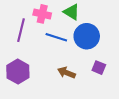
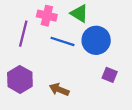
brown arrow: (66, 73) -> (59, 90), moved

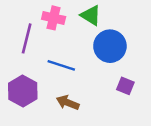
blue line: (63, 41) -> (61, 65), moved

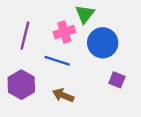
green triangle: (91, 15) -> (85, 14), turned 36
pink cross: (54, 18) -> (64, 32), moved, turned -30

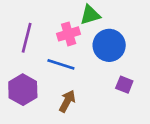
green triangle: (85, 14) -> (90, 15), turned 36
brown arrow: (63, 95) -> (67, 101), turned 96

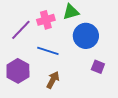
pink cross: (69, 34) -> (46, 20), moved
purple line: (27, 38) -> (21, 30), turned 30

